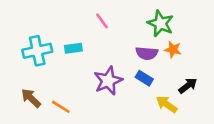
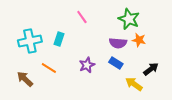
cyan rectangle: (73, 48) -> (59, 39), turned -64
purple star: (108, 81) -> (87, 65), size x0.7
orange line: (61, 107) -> (49, 68), moved

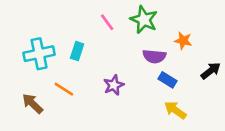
green star: (129, 19) -> (144, 20), moved
orange star: (139, 40) -> (183, 41), moved
blue rectangle: (116, 63) -> (167, 80), moved
black arrow: (151, 69) -> (211, 71), moved

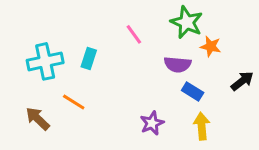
green star: (144, 20) -> (187, 22), moved
pink line: (107, 22) -> (134, 34), moved
purple star: (114, 85) -> (152, 123), moved
yellow arrow: (175, 110) -> (202, 126), turned 50

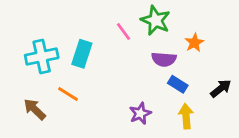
green star: (187, 22) -> (156, 20), moved
orange star: (211, 46) -> (194, 43), turned 30
cyan rectangle: (89, 58) -> (82, 54), size x1.4
black arrow: (242, 81) -> (221, 88), moved

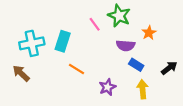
orange line: (68, 94) -> (77, 69), moved
brown arrow: (35, 109) -> (21, 73), moved

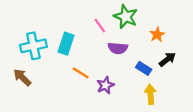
purple semicircle: (126, 46) -> (118, 48), moved
black arrow: (169, 68) -> (167, 59), moved
purple star: (107, 87) -> (105, 85), moved

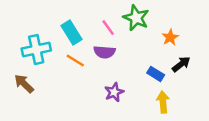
cyan rectangle: (66, 44) -> (72, 32), moved, turned -50
purple semicircle: (118, 48) -> (104, 52), moved
orange line: (81, 73) -> (75, 60), moved

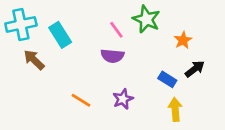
cyan rectangle: (72, 32) -> (60, 35), moved
cyan cross: (36, 50) -> (21, 24), moved
orange line: (75, 60) -> (81, 100), moved
brown arrow: (24, 84) -> (34, 60), moved

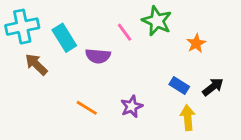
purple semicircle: (112, 56) -> (98, 56), moved
black arrow: (195, 69) -> (213, 87), moved

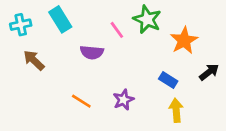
cyan cross: (22, 27) -> (21, 25), size x0.7
cyan rectangle: (64, 38) -> (60, 19), moved
orange star: (196, 43) -> (184, 40), size x1.5
black arrow: (213, 87) -> (209, 72), moved

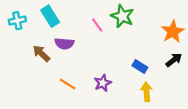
orange star: (184, 40) -> (173, 32), moved
purple semicircle: (92, 52) -> (64, 44), moved
brown arrow: (34, 60) -> (41, 53), moved

